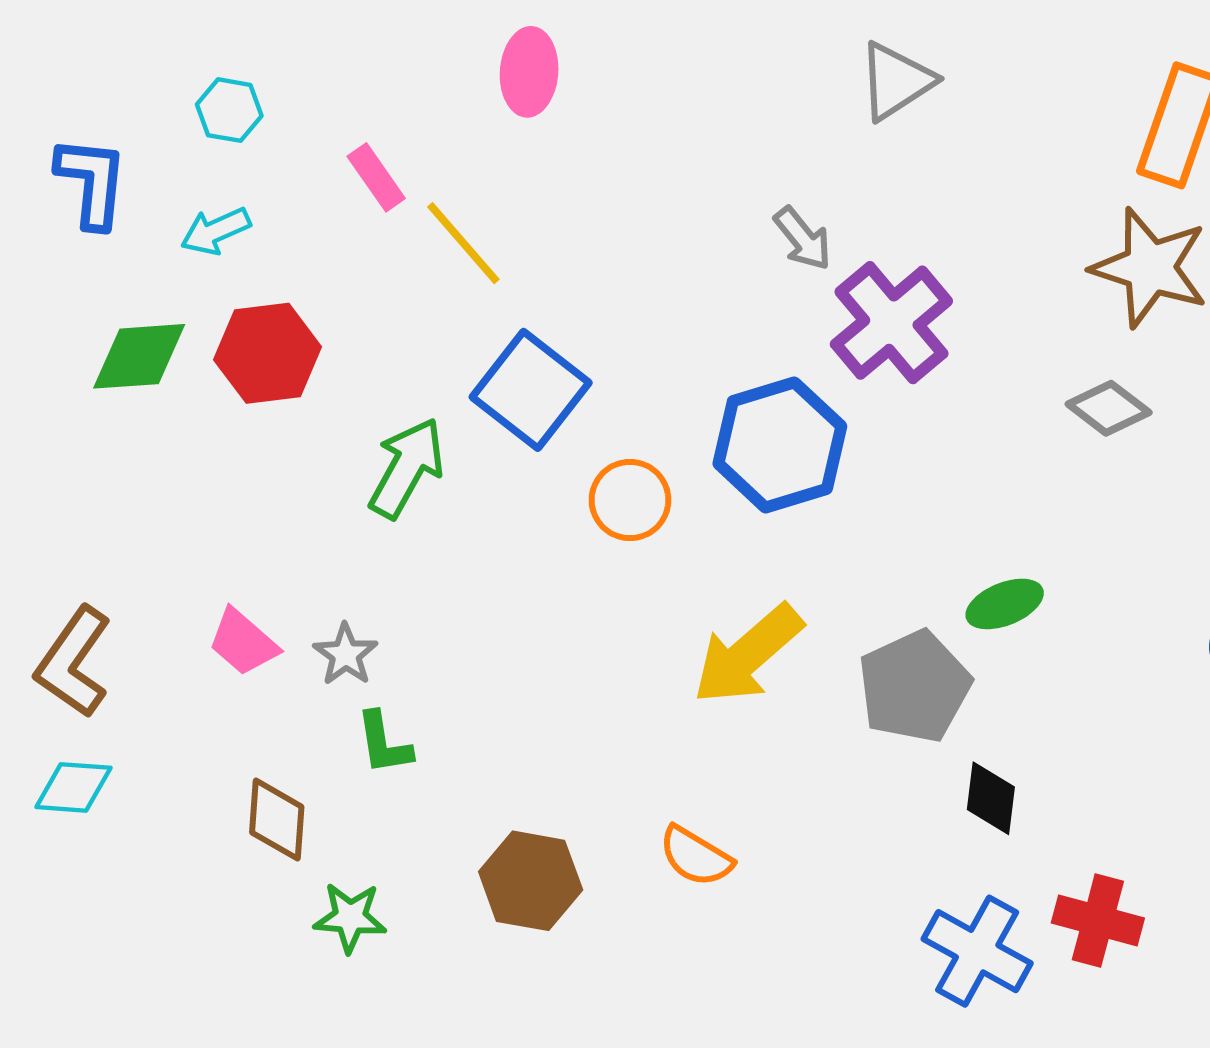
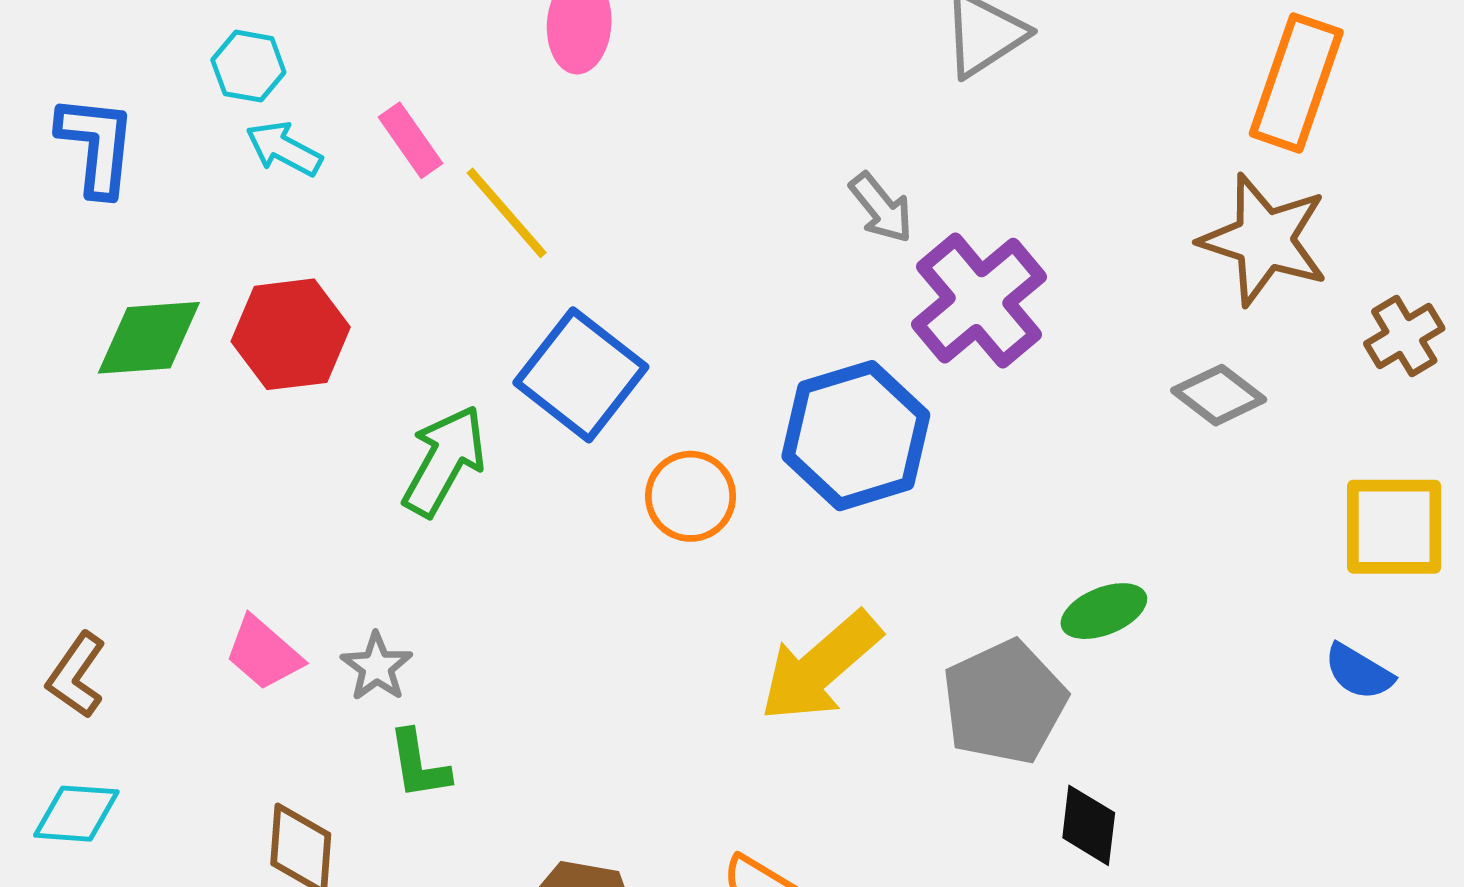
cyan arrow: (216, 231) -> (284, 149), moved, turned 52
brown L-shape: (73, 662) -> (76, 675), size x0.7

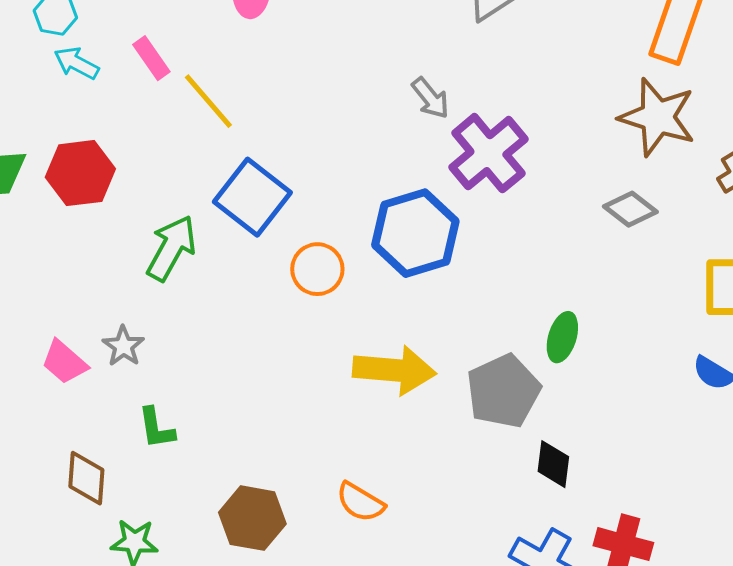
green ellipse: (1104, 611) -> (562, 337), turned -51
gray star: (377, 667) -> (123, 346), moved
yellow arrow: (820, 667) -> (394, 370), turned -134

